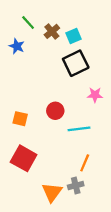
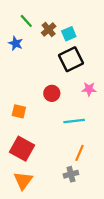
red circle: (55, 111) -> (52, 93), moved
orange triangle: (52, 192) -> (23, 181), moved

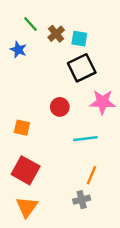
cyan square: (69, 34) -> (79, 39), turned 32
pink star: (89, 89) -> (102, 102), size x1.5

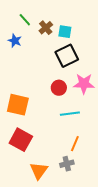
red circle: (60, 107) -> (59, 88), moved
orange square: (22, 128) -> (18, 105), size x1.6
orange triangle: (27, 207) -> (39, 171), moved

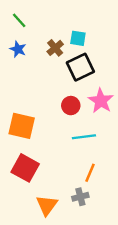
green line: (25, 20) -> (19, 20), moved
brown cross: (46, 28) -> (55, 48), moved
pink star: (84, 84) -> (101, 101), turned 30

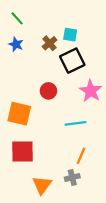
red circle: (71, 106) -> (48, 91), moved
red square: (25, 168) -> (22, 151), turned -30

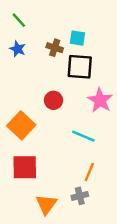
brown cross: (50, 43) -> (55, 48), turned -32
black square: (72, 61) -> (80, 67), turned 30
orange square: (19, 114) -> (21, 125), turned 30
cyan line: (76, 123) -> (83, 136), turned 30

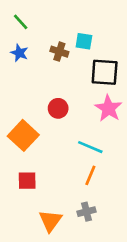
black square: (80, 67) -> (105, 72), moved
red square: (25, 167) -> (27, 181), size x0.7
orange line: (89, 172) -> (90, 175), moved

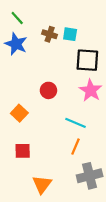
brown cross: (59, 52) -> (50, 34), moved
blue star: (19, 53) -> (16, 44), size x1.5
orange square: (23, 135) -> (19, 113), size x0.7
gray cross: (86, 212) -> (90, 176), moved, size x1.6

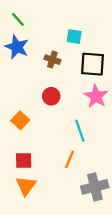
brown cross: (50, 34) -> (52, 60), moved
cyan line: (75, 123) -> (80, 131), turned 48
orange line: (75, 147) -> (70, 159), moved
orange triangle: (42, 184) -> (26, 186), moved

